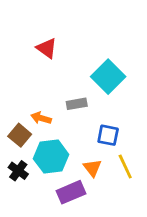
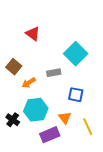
orange arrow: (41, 118) -> (29, 83), turned -48
brown square: (20, 135) -> (14, 67), moved
yellow line: (125, 167) -> (88, 127), moved

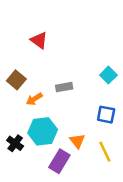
cyan square: (76, 54) -> (108, 75), moved, size x0.6
blue square: (76, 95) -> (106, 115), moved
purple rectangle: (50, 135) -> (59, 161), turned -36

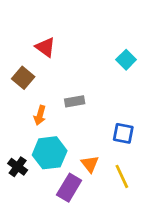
cyan square: (108, 75) -> (126, 60), moved
brown square: (16, 80) -> (23, 78), moved
orange arrow: (34, 99) -> (40, 115), turned -42

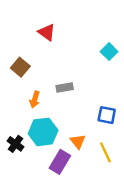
red triangle: (45, 47) -> (47, 32), moved

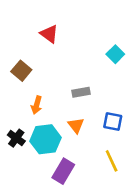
gray rectangle: (65, 88) -> (81, 92), moved
orange triangle: (78, 141) -> (76, 125), moved
black cross: (16, 144) -> (16, 138), moved

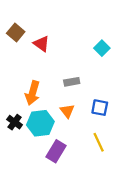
red triangle: (49, 34) -> (41, 44), moved
brown square: (21, 71) -> (16, 32), moved
orange arrow: (37, 105) -> (32, 93), size x1.5

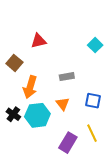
brown square: (16, 32) -> (14, 63), moved
red triangle: (41, 44) -> (39, 41), turned -49
purple rectangle: (56, 151) -> (68, 143), moved

